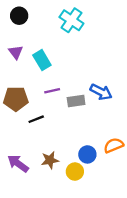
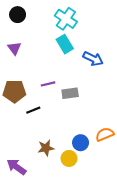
cyan rectangle: (42, 60) -> (65, 44), moved
blue arrow: (101, 92) -> (93, 59), moved
purple arrow: (18, 164) -> (17, 167), moved

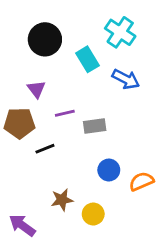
black circle: (18, 15) -> (45, 39), moved, size x1.5
cyan cross: (66, 19) -> (120, 32), moved
purple triangle: (14, 48) -> (36, 89), moved
blue circle: (81, 143) -> (109, 170), moved

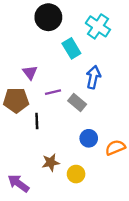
black circle: (45, 39) -> (48, 17), moved
blue arrow: (126, 79) -> (93, 77), moved, turned -105
gray rectangle: (95, 126) -> (77, 103), turned 48
black line: (45, 149) -> (37, 121), turned -70

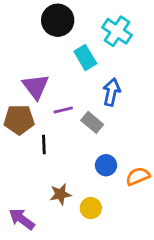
purple triangle: (30, 73) -> (36, 87), size x1.5

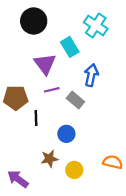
black circle: (58, 20) -> (34, 21), moved
purple triangle: (36, 87) -> (45, 64), moved
blue circle: (106, 165) -> (66, 134), moved
orange semicircle: (138, 176) -> (113, 162), moved, turned 36

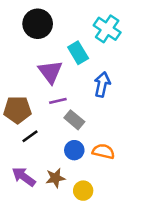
gray rectangle: (75, 100) -> (74, 120), moved
black line: (36, 118) -> (30, 136), moved, turned 56
orange semicircle: (113, 162) -> (103, 151), moved
purple arrow: (18, 179) -> (24, 177), moved

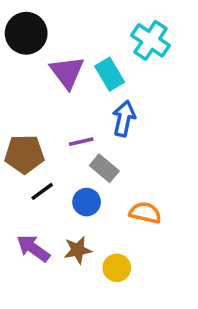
black circle: (38, 24) -> (26, 33), moved
purple triangle: (50, 72) -> (67, 72), moved
blue arrow: (102, 84) -> (124, 119), moved
blue circle: (74, 150) -> (87, 202), moved

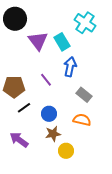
purple line: (81, 142) -> (46, 80), turned 64
gray rectangle: (104, 168) -> (84, 95), moved
brown star: (78, 250) -> (53, 134), moved

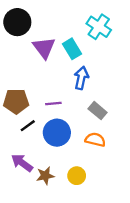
purple line: (46, 80) -> (53, 104), moved, turned -56
blue circle: (49, 114) -> (57, 133), size x1.5
brown star: (53, 134) -> (45, 176), moved

